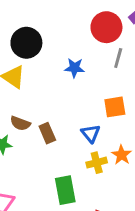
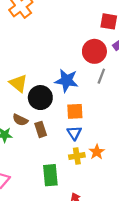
black circle: (26, 43) -> (40, 98), moved
blue star: (74, 68) -> (67, 81), size x1.5
orange square: (115, 107) -> (75, 111), moved

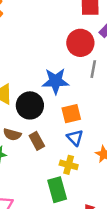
yellow cross: (77, 156) -> (69, 165), moved, turned 35

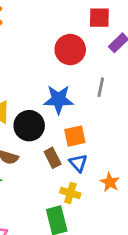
red circle: (80, 43) -> (70, 50), moved
brown rectangle: (37, 141) -> (53, 158), moved

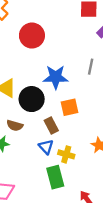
red circle: (70, 50) -> (32, 36), moved
blue triangle: (78, 163) -> (46, 147), moved

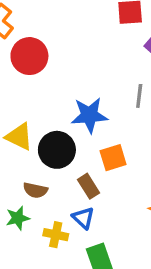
red circle: (32, 36) -> (29, 56), moved
yellow cross: (66, 154) -> (56, 235), moved

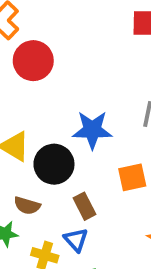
orange square: (113, 158) -> (132, 177), moved

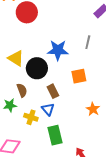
brown semicircle: (27, 206) -> (22, 90), turned -128

